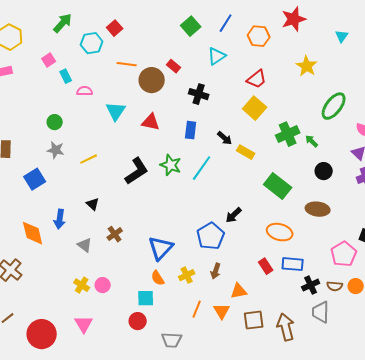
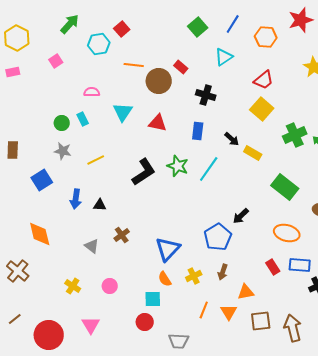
cyan rectangle: (66, 76) -> (83, 119), moved
black triangle: (93, 204) -> (100, 205), turned -40
blue arrow: (60, 219) -> (76, 199), moved
yellow cross: (82, 285) -> (73, 286), moved

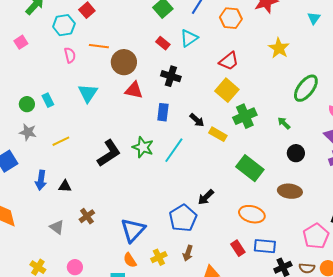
red rectangle: (181, 67) -> (163, 43), moved
pink semicircle: (92, 92) -> (70, 55), moved, turned 77
red triangle: (158, 123) -> (134, 90), moved
green cross: (295, 135) -> (245, 116), moved

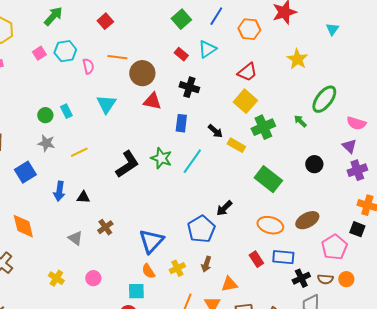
cyan hexagon: (64, 25) -> (65, 51), moved
green arrow: (284, 123) -> (300, 121), moved
brown ellipse: (290, 191) -> (307, 220), moved, turned -35

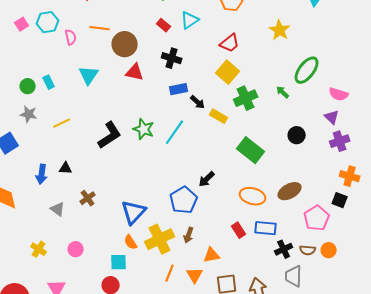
blue rectangle: (181, 123) -> (179, 89), moved, turned 72
blue arrow: (59, 191) -> (42, 174), moved
yellow cross: (177, 268) -> (160, 239), size x1.8

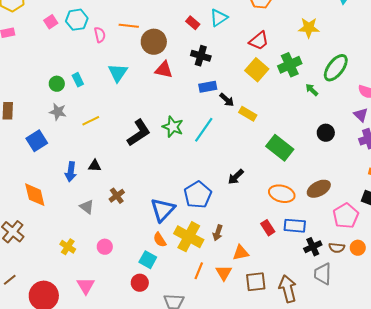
yellow star: (280, 30) -> (309, 28), turned -30
green cross: (246, 98) -> (290, 65), moved
blue pentagon: (184, 200) -> (198, 195), moved
yellow cross: (160, 239) -> (189, 237), turned -36
cyan square: (119, 262) -> (148, 260), turned 30

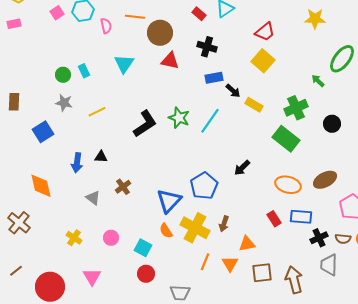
green cross: (290, 65) -> (296, 108), moved
cyan square: (148, 260) -> (143, 248), moved

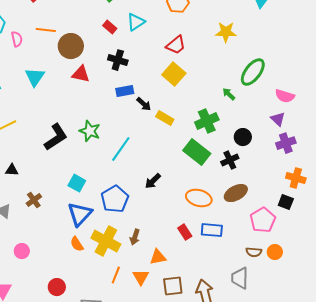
cyan line: (210, 121) -> (121, 149), moved
black cross: (319, 238) -> (230, 160), moved
cyan square: (143, 248) -> (77, 183), moved

